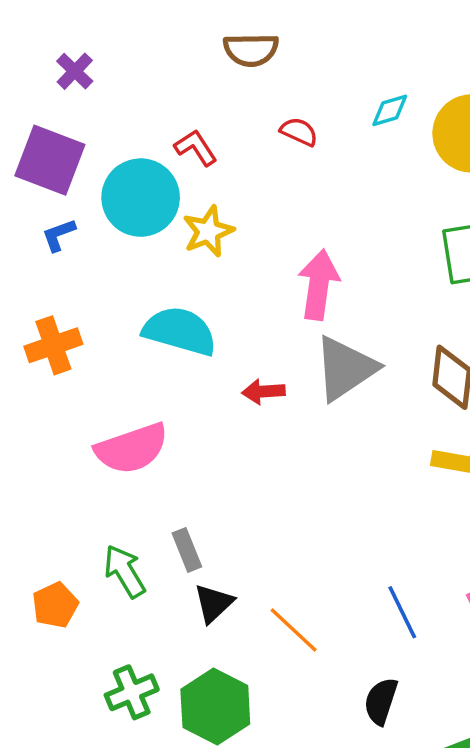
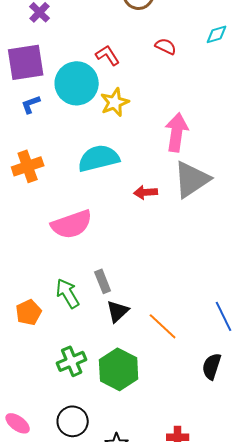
purple square: (50, 160) -> (26, 62), turned -30
cyan semicircle: (180, 331) -> (99, 158), turned -30

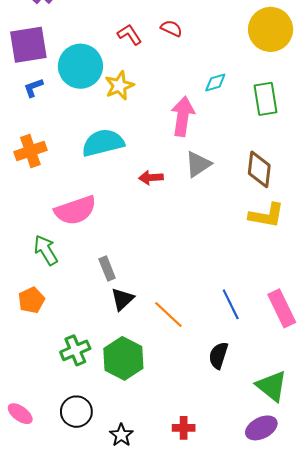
cyan diamond: (217, 34) -> (215, 83), moved
red L-shape: (108, 55) -> (130, 35), moved
gray triangle: (192, 179) -> (198, 164), size x0.7
green arrow: (68, 293) -> (46, 250), moved

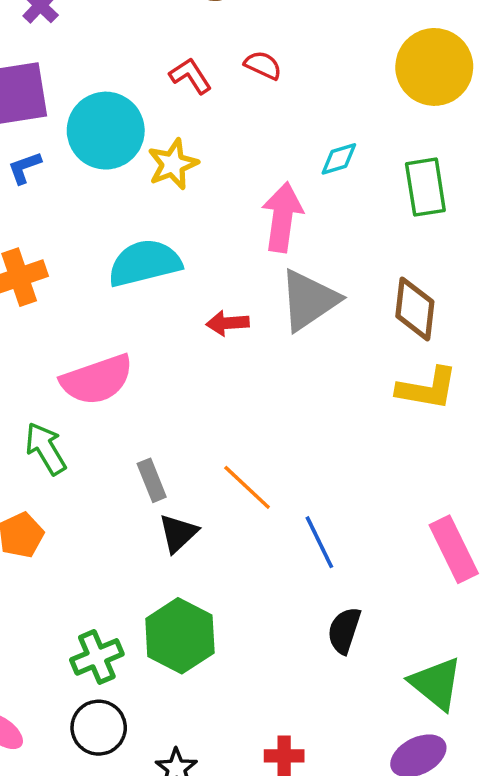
gray triangle: (198, 164) -> (309, 300), size x1.4
blue line: (231, 304) -> (319, 542), moved
orange line: (168, 315) -> (247, 487), moved
green cross: (75, 350) -> (97, 657), moved

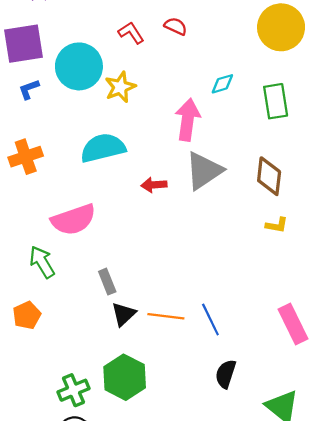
yellow L-shape: (427, 388) -> (277, 225), size x0.6
orange line: (247, 487) -> (166, 316), moved, turned -36

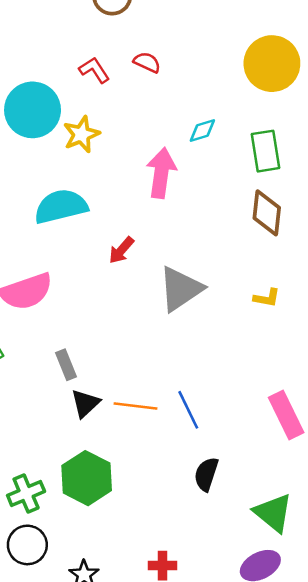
gray triangle: (204, 171) -> (181, 289), moved
brown diamond: (269, 176) -> (267, 213), moved
red arrow: (154, 185) -> (121, 250), turned -45

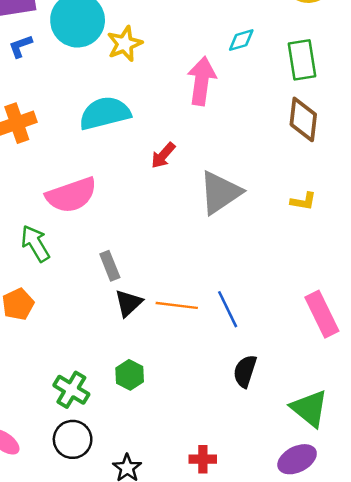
green hexagon: (87, 478) -> (130, 375), size x0.6
green cross: (26, 493) -> (71, 390), turned -36

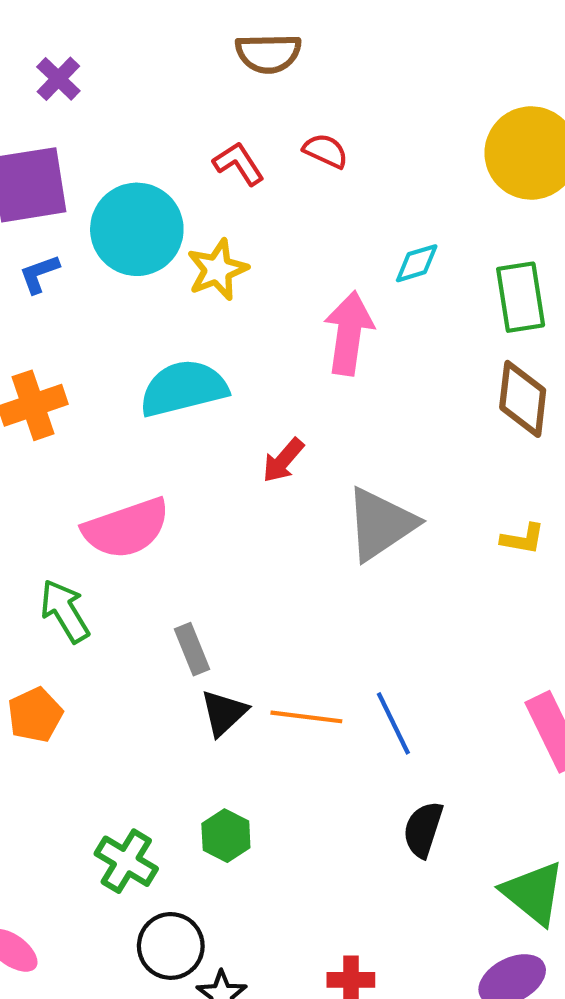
black circle: (73, 439) -> (171, 946), moved

